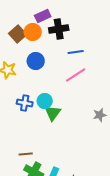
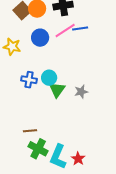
pink line: (76, 75) -> (65, 31), moved
gray star: (100, 115) -> (81, 92), moved

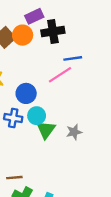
pink line: (65, 31) -> (60, 75), moved
blue circle: (40, 38) -> (26, 93), moved

